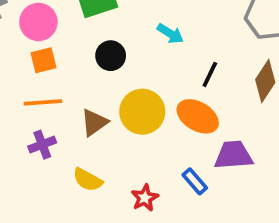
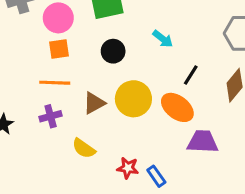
blue rectangle: (195, 181) -> (156, 176), moved
red star: (145, 198) -> (128, 168), turned 30

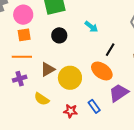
yellow circle: (133, 99) -> (70, 78), moved
purple trapezoid: (203, 142) -> (119, 93), turned -35
blue rectangle: (156, 176) -> (94, 106), moved

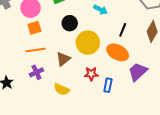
yellow circle: (70, 78) -> (88, 43), moved
blue rectangle: (94, 106) -> (108, 85), moved, turned 56
red star: (71, 111) -> (91, 74), moved

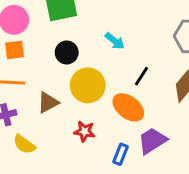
blue rectangle: (108, 85) -> (120, 154), moved
yellow semicircle: (62, 89) -> (24, 144), moved

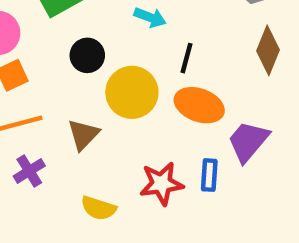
black line: (142, 76) -> (186, 58), moved
red star: (85, 131) -> (161, 184), moved, size x1.4
yellow semicircle: (24, 144) -> (99, 208), moved

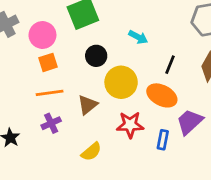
black line: (186, 58) -> (170, 65), moved
red star: (161, 184) -> (130, 125), moved
yellow semicircle: (99, 208) -> (91, 152), turned -65

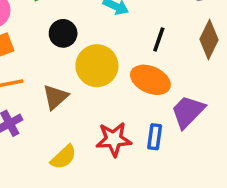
red star: (130, 125) -> (114, 139), moved

